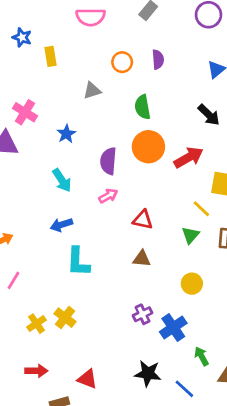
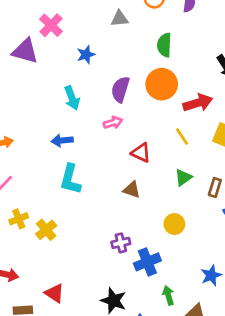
yellow line: (201, 209) -> (182, 137), moved
yellow cross: (36, 324) -> (19, 219), moved

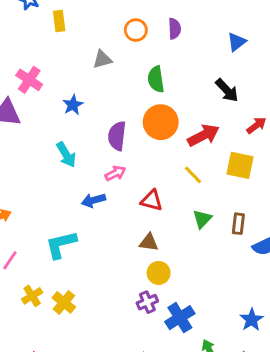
blue arrow: (62, 140) -> (93, 200), moved
cyan L-shape: (70, 179) -> (61, 244), moved, turned 72
yellow circle: (174, 224) -> (159, 273), moved

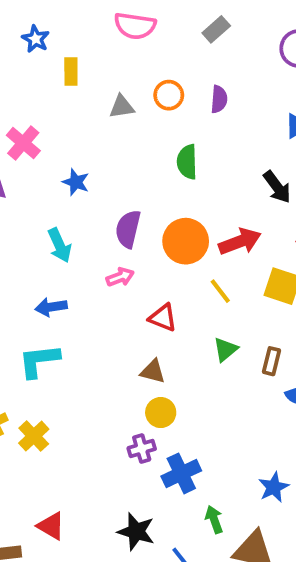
gray triangle: (102, 59) -> (122, 107), moved
blue star: (73, 105) -> (76, 182), turned -30
orange circle: (161, 122) -> (186, 241), moved
blue arrow: (93, 200) -> (51, 307), moved

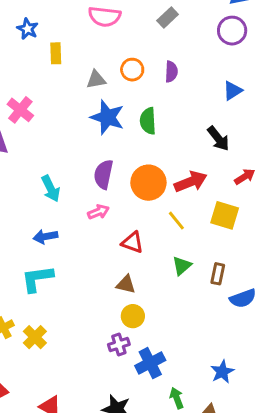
blue star: (76, 182) -> (107, 117), moved, size x1.6

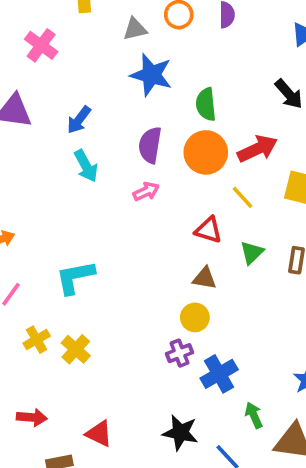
pink cross: (20, 110) -> (41, 45), moved
green semicircle: (148, 121) -> (206, 104), moved
blue arrow: (45, 237) -> (79, 120), moved, turned -40
red triangle: (133, 242) -> (208, 230), moved
brown triangle: (126, 284) -> (205, 278), moved

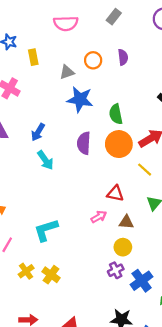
pink arrow: (146, 191) -> (99, 217), moved
red triangle: (208, 230) -> (115, 193), moved

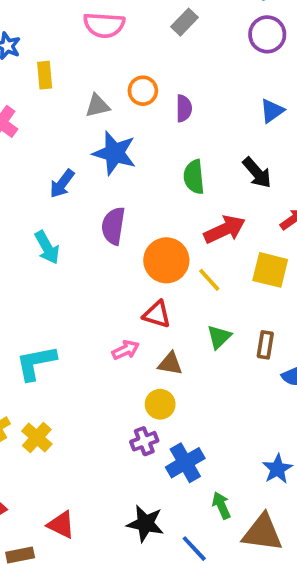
purple semicircle: (123, 57) -> (184, 108), moved
green semicircle: (116, 114) -> (194, 177), moved
blue arrow: (38, 132) -> (62, 184), moved
orange circle: (119, 144) -> (166, 260), moved

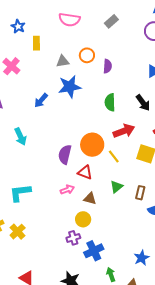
blue star: (115, 153) -> (70, 87), turned -30
purple semicircle: (113, 226) -> (65, 154), moved
cyan arrow: (47, 247) -> (20, 137), moved

